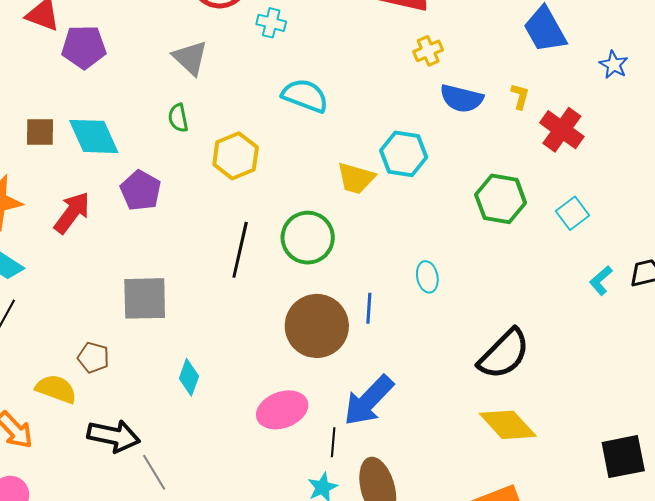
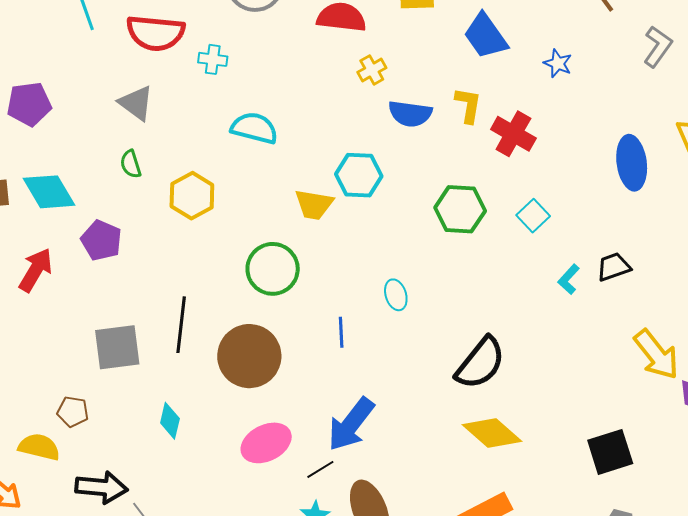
yellow L-shape: (520, 96) -> (468, 105), size x1.4
black line: (240, 250) -> (181, 325), moved
brown circle: (317, 326) -> (249, 356), moved
black line: (333, 442) -> (320, 469), turned 60

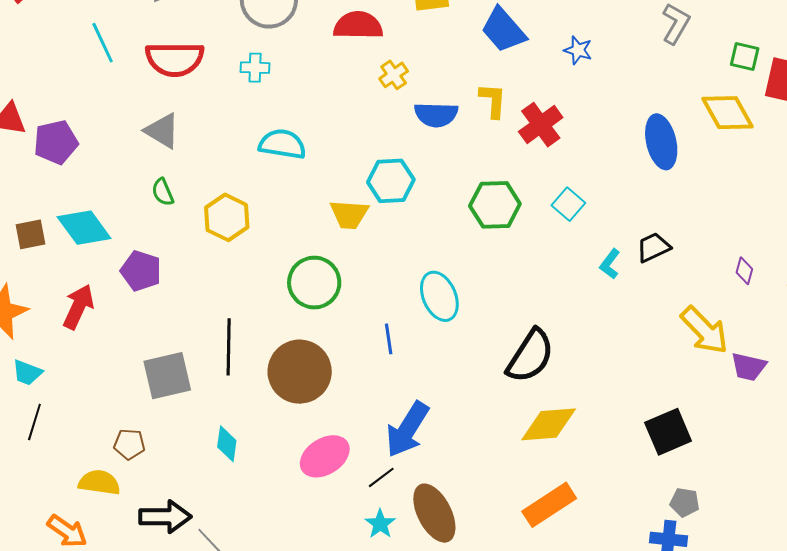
cyan cross: (213, 59) -> (255, 68), moved
red cross: (513, 134) -> (541, 125), turned 30
cyan ellipse: (396, 295) -> (439, 296), size x1.6
yellow diamond: (492, 433) -> (549, 424), turned -40

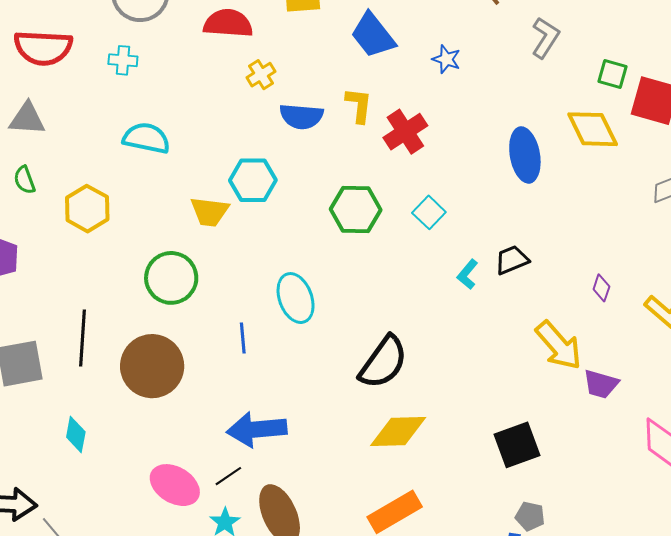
gray triangle: (162, 131) -> (27, 119), turned -30
blue arrow: (407, 429) -> (257, 429), turned 50
pink ellipse: (325, 456) -> (175, 485), moved, turned 60

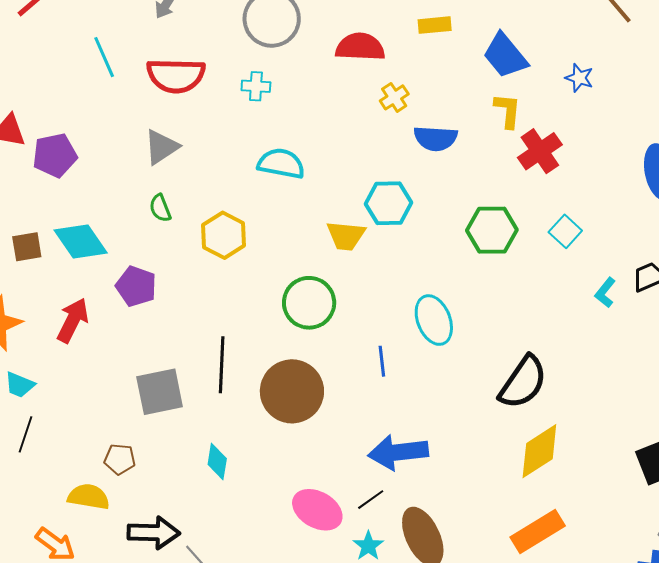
yellow L-shape: (359, 105) -> (508, 111), moved
gray triangle: (27, 119) -> (161, 147), turned -36
yellow diamond: (398, 431) -> (539, 451), turned -30

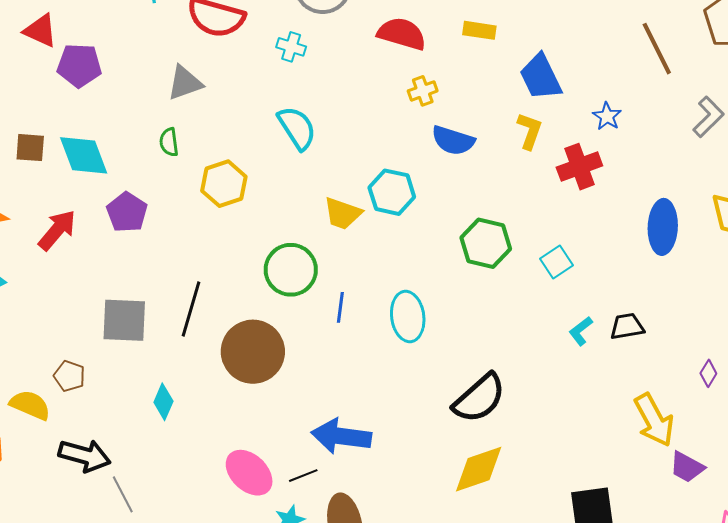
red cross: (540, 151) -> (579, 167), moved
cyan semicircle: (281, 164) -> (297, 128), turned 33
blue line: (382, 361) -> (340, 307), moved

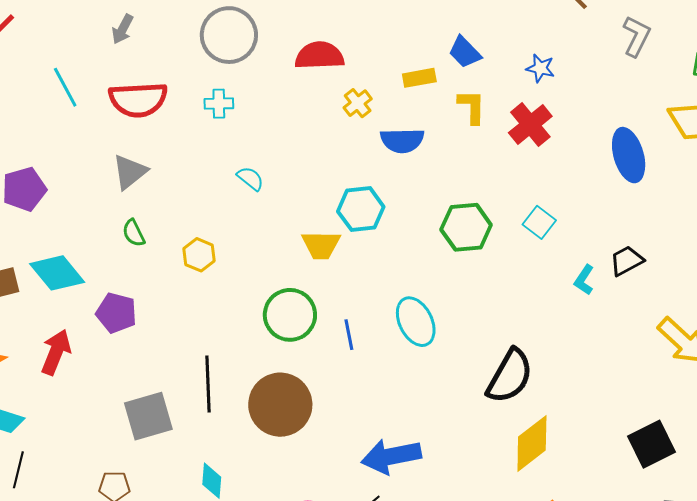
yellow rectangle: (479, 30) -> (419, 78), moved
blue trapezoid: (541, 77) -> (465, 52), size x0.7
cyan semicircle: (297, 128) -> (250, 178), size x0.6
yellow hexagon: (224, 184) -> (199, 255), size x0.7

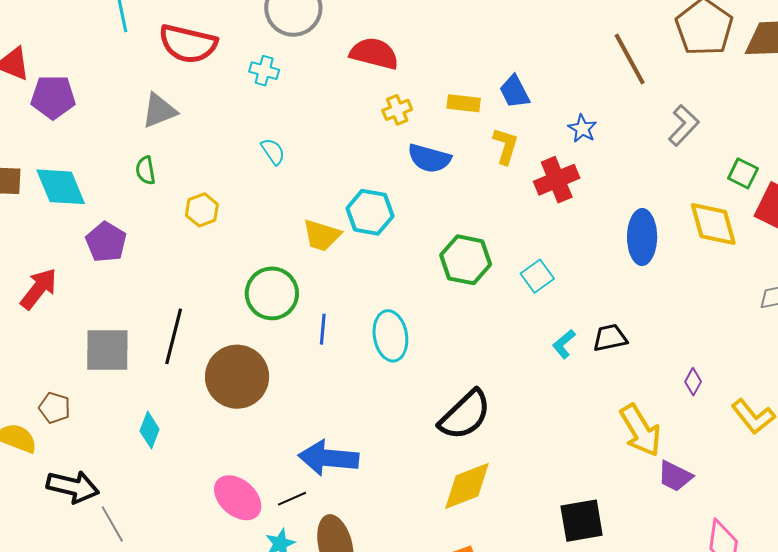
red arrow: (56, 352) -> (39, 289), moved

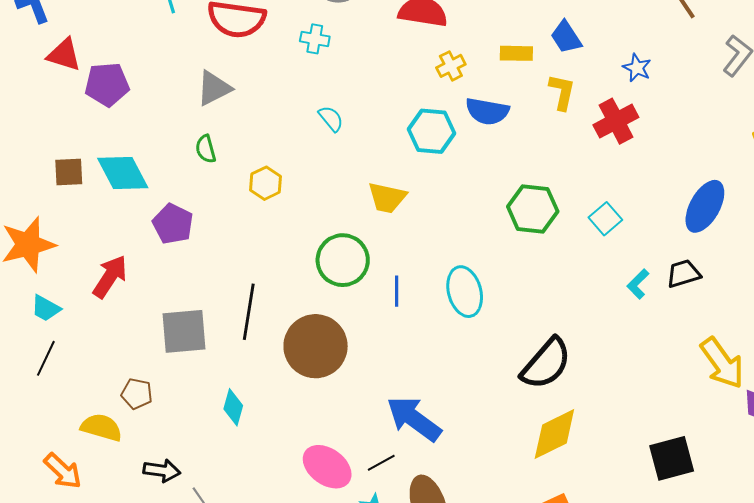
cyan hexagon: (370, 212) -> (431, 131), moved
blue ellipse: (642, 237) -> (705, 206), moved, turned 34
blue arrow: (328, 458) -> (414, 419), turned 36
black arrow: (73, 487) -> (162, 471), size x0.7

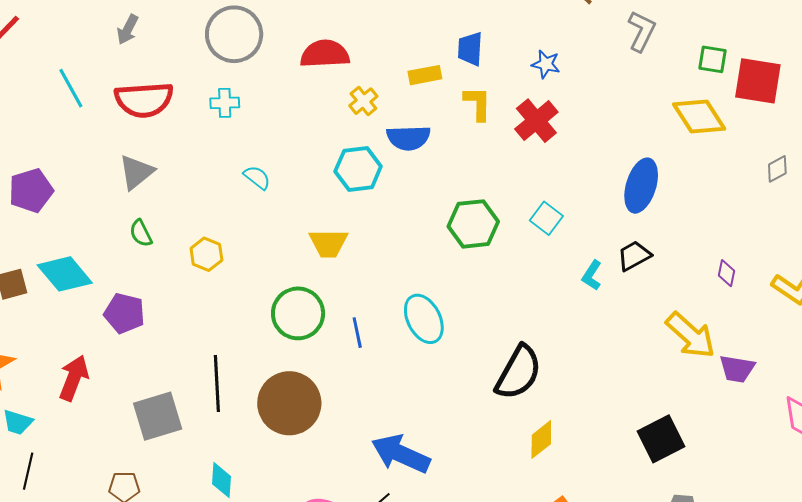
blue trapezoid: (566, 37) -> (470, 49), turned 48
yellow diamond: (554, 434) -> (541, 439), size x0.7

